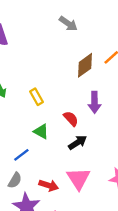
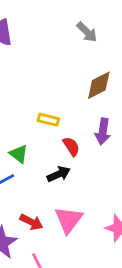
yellow rectangle: (37, 97) -> (48, 120), moved, turned -56
green triangle: (41, 131) -> (19, 154), moved
black arrow: (78, 142) -> (59, 174), moved

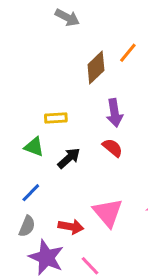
red semicircle: (71, 146) -> (113, 148), moved
green triangle: (19, 154) -> (34, 147), moved
black arrow: (59, 174) -> (69, 158), moved

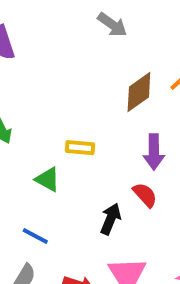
black arrow: (69, 158) -> (111, 219), moved, turned -35
blue line: (31, 193) -> (35, 236), turned 65

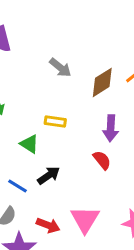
gray arrow: (112, 25) -> (60, 68), moved
black arrow: (111, 219) -> (49, 175), moved, turned 30

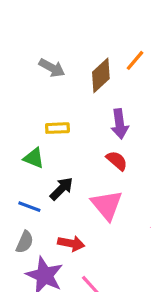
pink triangle: (85, 219) -> (107, 205), moved

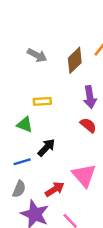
pink triangle: (107, 205) -> (84, 175), moved
blue line: (29, 207) -> (22, 162), turned -36
red arrow: (71, 243) -> (55, 189), turned -42

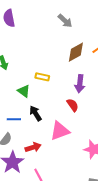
gray arrow: (37, 55) -> (65, 21), moved
black arrow: (46, 148) -> (36, 113), turned -91
pink triangle: (84, 175) -> (60, 131), moved, turned 35

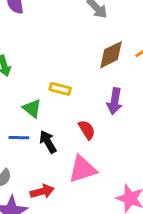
red semicircle: (73, 105) -> (87, 130), moved
blue line: (14, 119) -> (19, 138), moved

